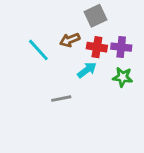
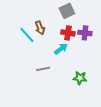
brown arrow: (70, 40) -> (40, 28), moved, turned -88
green star: (123, 77) -> (80, 78), moved

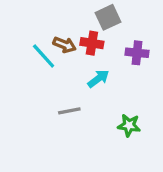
brown arrow: (40, 28) -> (64, 45), turned -48
red cross: (68, 33) -> (92, 43), moved

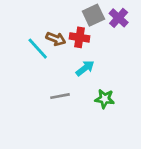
purple cross: (137, 53) -> (119, 18), moved, turned 36
green star: (129, 125) -> (105, 99), moved

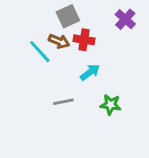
gray square: (93, 15) -> (68, 16), moved

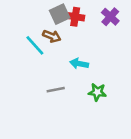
red cross: (84, 40) -> (75, 17), moved
cyan arrow: (90, 72) -> (79, 64), turned -132

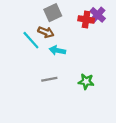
red cross: (75, 17) -> (86, 19), moved
cyan arrow: (79, 64) -> (57, 50), moved

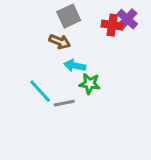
cyan line: (31, 40) -> (40, 91), moved
green star: (86, 82) -> (90, 84), moved

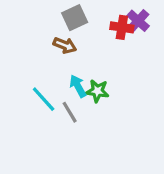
cyan arrow: (75, 66) -> (78, 86), moved, turned 50
gray line: (64, 103) -> (70, 112), turned 70

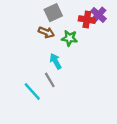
green star: (97, 91) -> (69, 38), moved
cyan line: (44, 99) -> (32, 91), moved

